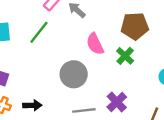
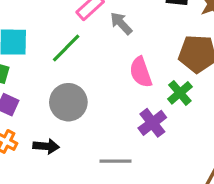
gray circle: (74, 74) -> (68, 102), moved
purple cross: (117, 102) -> (152, 123), moved

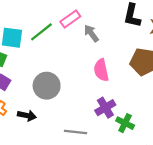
green line: (66, 48) -> (41, 32), moved
green cross: (180, 93) -> (125, 123), moved, turned -30

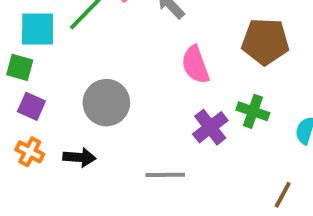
green cross: (125, 123) -> (253, 111), moved

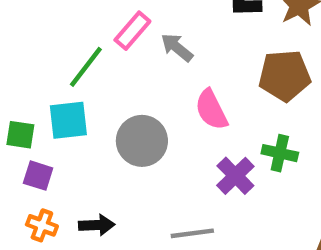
cyan square: (38, 29) -> (68, 120), moved
gray circle: (106, 103) -> (142, 141), moved

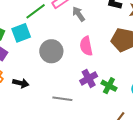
cyan square: (68, 120) -> (21, 33), turned -30
green cross: (280, 153) -> (109, 86), moved

